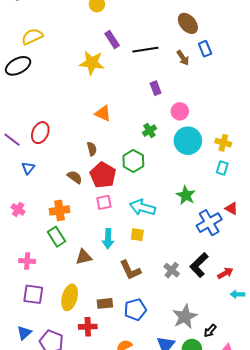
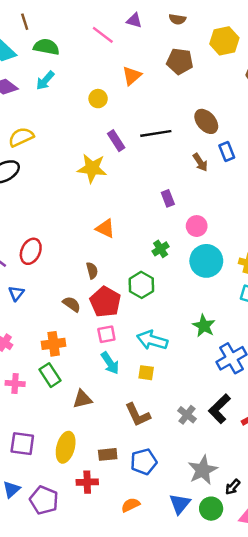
black line: (145, 50) -> (156, 133), moved
cyan arrow: (108, 239) -> (110, 363), moved, turned -36
pink cross: (27, 261) -> (15, 384), moved

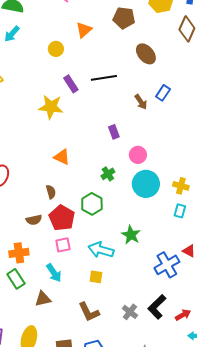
brown ellipse: (206, 121) -> (146, 54), moved
blue rectangle: (227, 151) -> (163, 93), turned 56
brown semicircle: (72, 304) -> (34, 220), turned 133
green star: (204, 326) -> (131, 235), moved
cyan arrow: (110, 363) -> (54, 273), moved

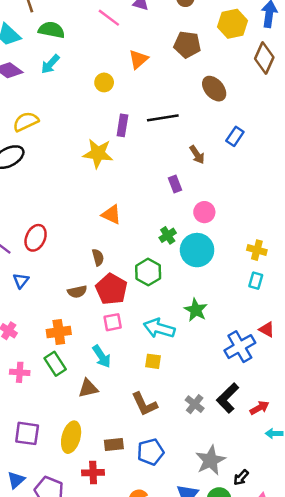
purple rectangle: (71, 84) -> (122, 125), turned 42
brown arrow: (141, 102) -> (197, 155), moved
cyan circle: (146, 184) -> (197, 250), moved

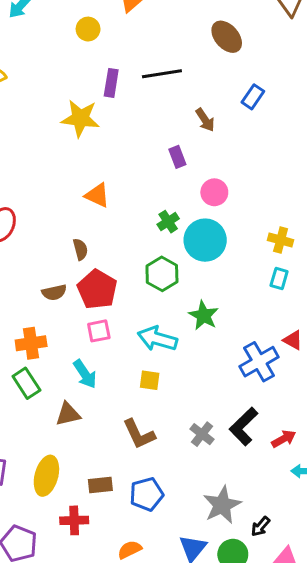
green hexagon: (148, 272) -> (162, 274), moved

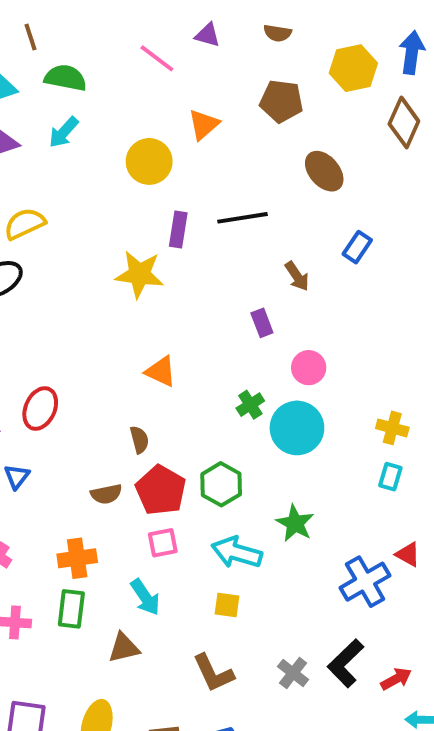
yellow circle: (88, 29) -> (149, 161), size x1.5
green hexagon: (162, 274) -> (221, 484), moved
green rectangle: (26, 383) -> (71, 609), turned 40

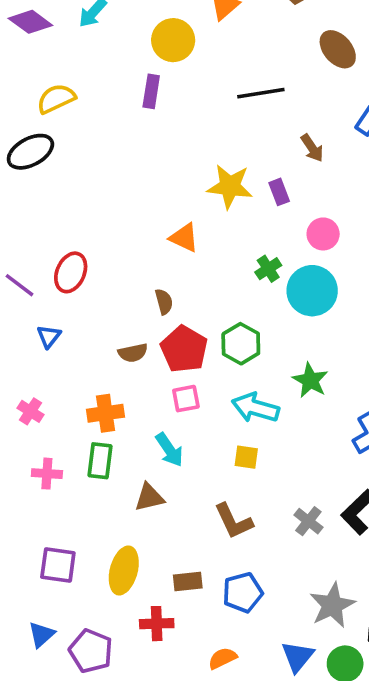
purple rectangle: (178, 230) -> (151, 91), moved
yellow star: (139, 274) -> (230, 186), moved

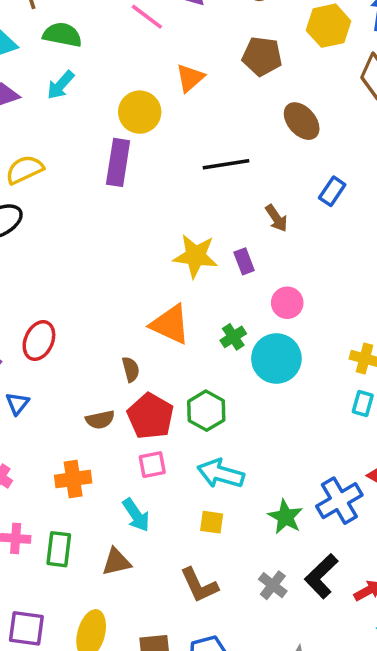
purple rectangle: (151, 91) -> (118, 162), size x1.4
orange triangle: (184, 238) -> (170, 324), moved, size x1.4
green star: (310, 380) -> (285, 517), moved
green rectangle: (100, 461) -> (59, 549), moved

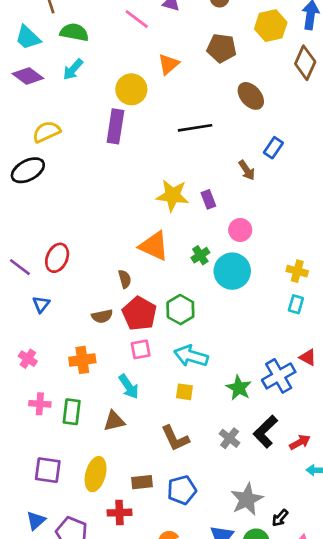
brown arrow: (276, 218) -> (247, 170), moved

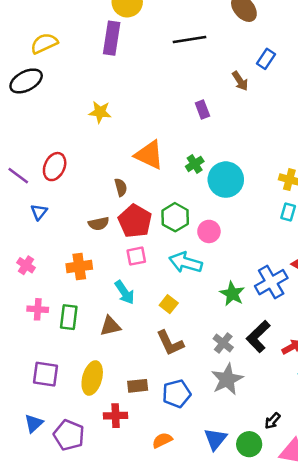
yellow star: (173, 195) -> (100, 112), moved, size x0.7
pink circle: (240, 230) -> (209, 231), moved
yellow square: (184, 392) -> (169, 304), moved, turned 30
gray star: (247, 499) -> (227, 379), moved

